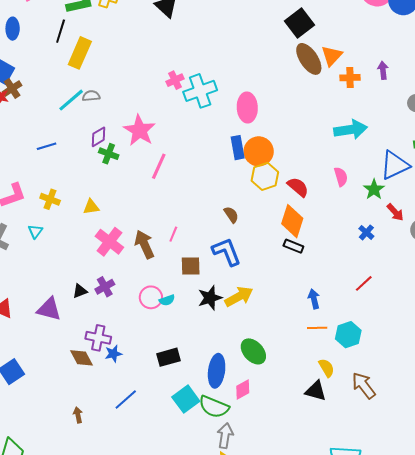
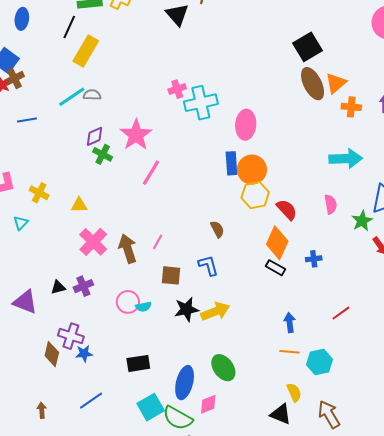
blue line: (47, 146) -> (27, 120), moved
blue cross: (366, 232) -> (314, 259), moved, turned 35
blue L-shape: (227, 252) -> (208, 265), size x0.7
brown diamond: (81, 358) -> (52, 354), turned 35

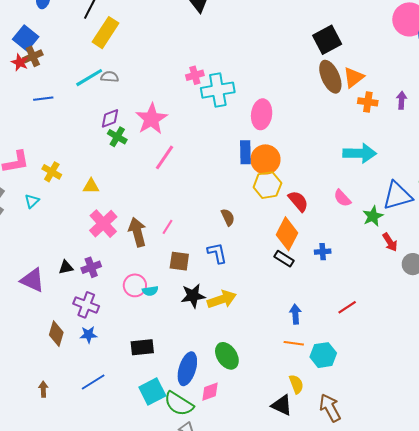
pink semicircle: (331, 204) -> (342, 198), turned 144
purple cross: (71, 336) -> (86, 305), moved

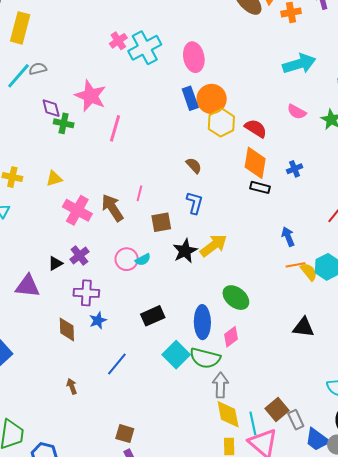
purple diamond: (110, 118) -> (51, 108), turned -65
blue L-shape: (217, 253) -> (195, 203), turned 45
yellow semicircle: (296, 384) -> (309, 272), moved

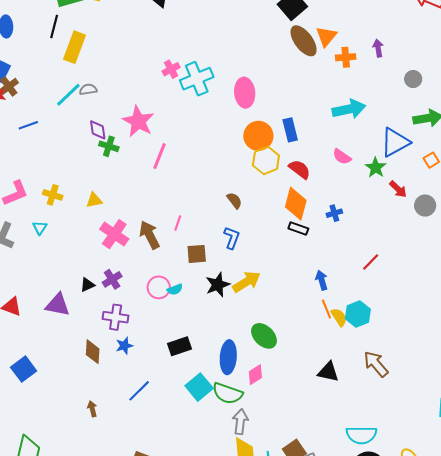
blue rectangle: (190, 98) -> (290, 130), moved
orange line: (296, 265) -> (326, 309), turned 72

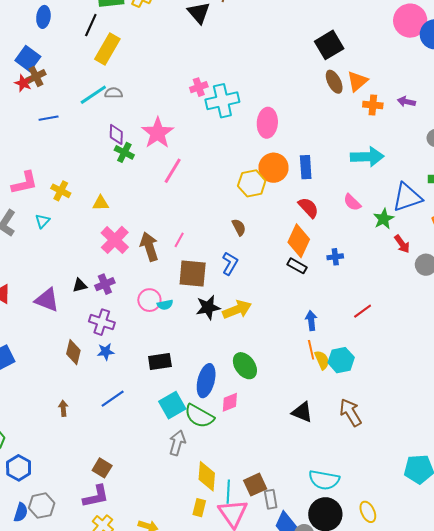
brown ellipse: (304, 41) -> (334, 82), size x0.7
purple arrow: (378, 48) -> (406, 102), turned -78
yellow hexagon: (266, 160) -> (252, 183), moved
brown square: (197, 254) -> (193, 274), size x1.4
gray arrow: (240, 422) -> (177, 443), moved

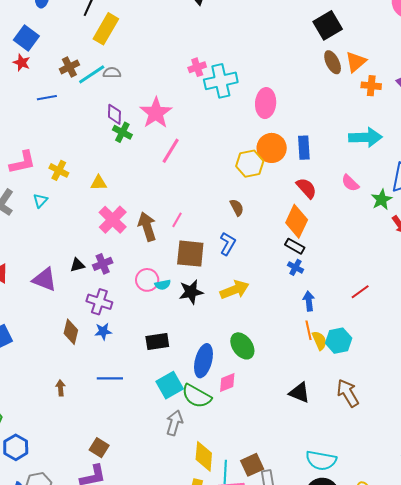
brown cross: (36, 76) -> (69, 67), moved
blue cross: (335, 257) -> (295, 267), moved, turned 35
black star: (208, 307) -> (191, 292), moved
blue line: (113, 399) -> (110, 378), turned 35

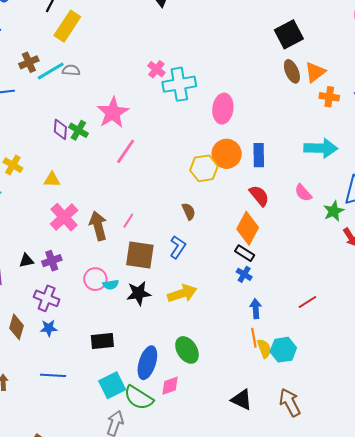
pink cross: (197, 67) -> (156, 69), turned -36
purple diamond: (114, 114) -> (60, 129), moved

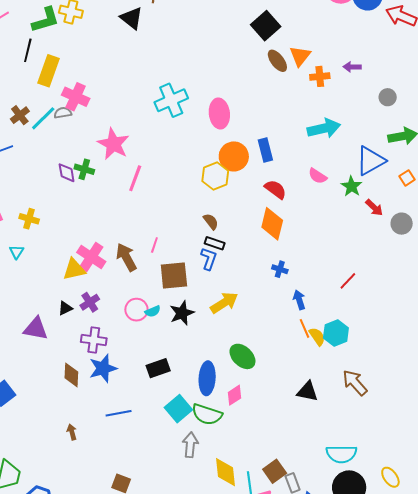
pink cross: (156, 69) -> (76, 97), moved, size x1.5
yellow triangle: (52, 180) -> (74, 269), moved, size x1.4
black rectangle: (245, 253) -> (215, 243), moved
blue star: (49, 328) -> (103, 368), size x1.6

